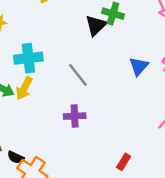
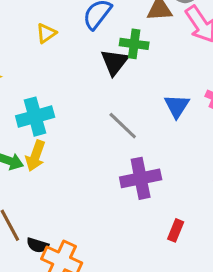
gray line: (78, 75) -> (123, 126), moved
purple cross: (75, 116) -> (141, 178), moved, size x1.4

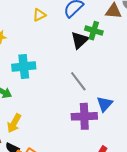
blue triangle: (177, 106) -> (105, 104), moved
yellow arrow: (35, 156) -> (14, 123), moved

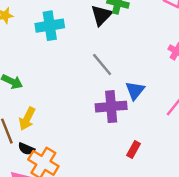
cyan cross: (24, 67) -> (50, 26), moved

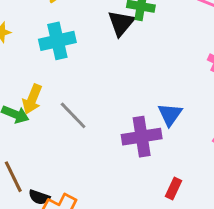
gray line: (102, 65) -> (73, 115), moved
yellow arrow: (27, 119) -> (32, 99), moved

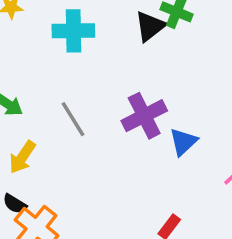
yellow arrow: (32, 99) -> (22, 157), moved
purple cross: (142, 137) -> (144, 116), moved, turned -30

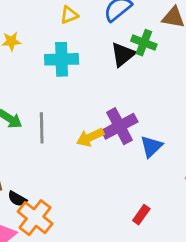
gray line: (73, 119) -> (42, 128), moved, turned 32
yellow arrow: (22, 157) -> (90, 137), moved, turned 32

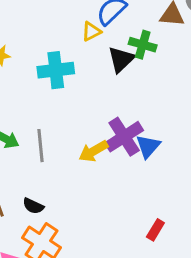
yellow triangle: (69, 15) -> (91, 31), moved
blue triangle: (151, 146) -> (148, 146), moved
black semicircle: (17, 199) -> (33, 206), moved

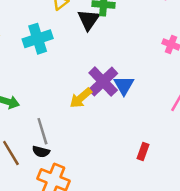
gray line: (41, 146) -> (42, 131), moved

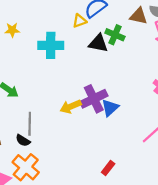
black triangle: (89, 20) -> (98, 43), turned 48

